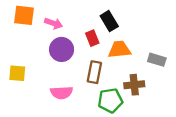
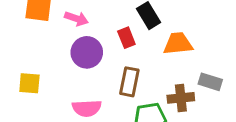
orange trapezoid: (119, 49) -> (178, 44), moved
gray rectangle: (157, 60) -> (210, 82), moved

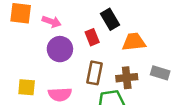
yellow square: (29, 83) -> (27, 87), moved
brown cross: (181, 98) -> (127, 78), moved

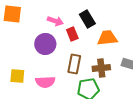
pink arrow: (52, 22) -> (55, 21), moved

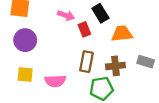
purple circle: (45, 44) -> (25, 40), moved

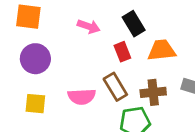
red rectangle: (84, 29) -> (122, 52), moved
brown rectangle: (86, 62) -> (115, 87), turned -42
pink semicircle: (55, 81) -> (82, 97), moved

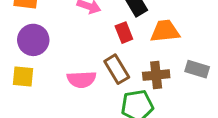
yellow square: (35, 104) -> (23, 76), moved

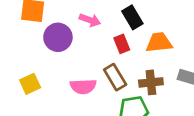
purple circle: (33, 40) -> (58, 37), moved
yellow square: (23, 76) -> (30, 84), turned -30

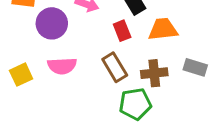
pink semicircle: (83, 86) -> (62, 66), moved

